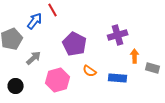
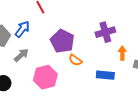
blue arrow: (35, 21) -> (22, 29), moved
orange semicircle: (90, 71) -> (75, 60), moved

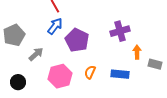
blue arrow: (22, 29) -> (55, 26), moved
orange semicircle: (75, 60) -> (90, 72), moved, turned 80

